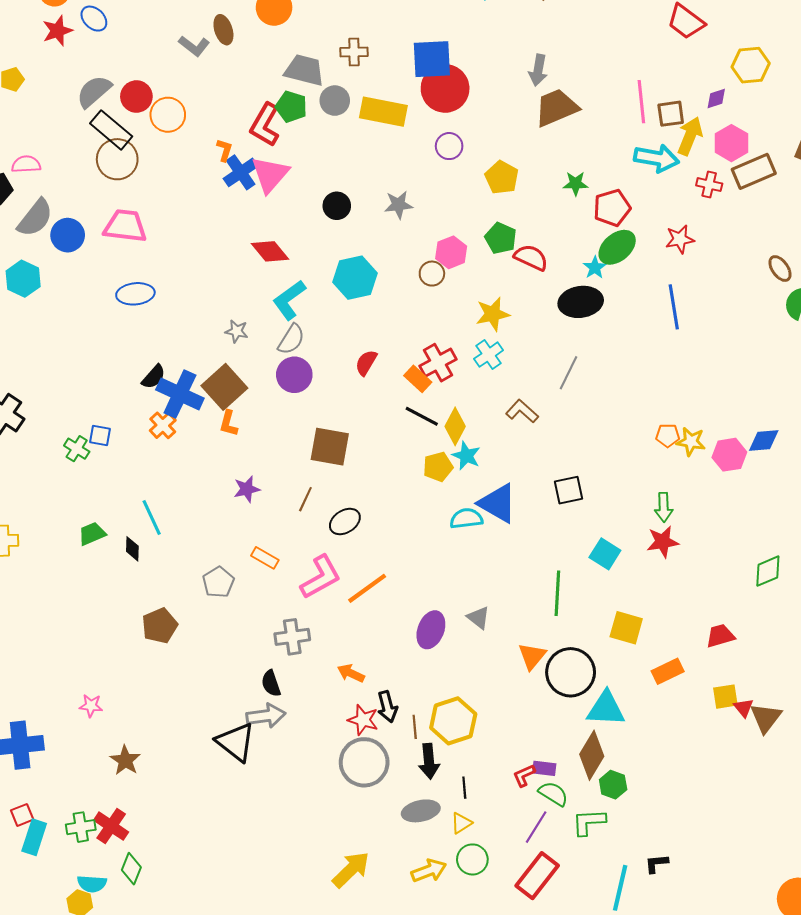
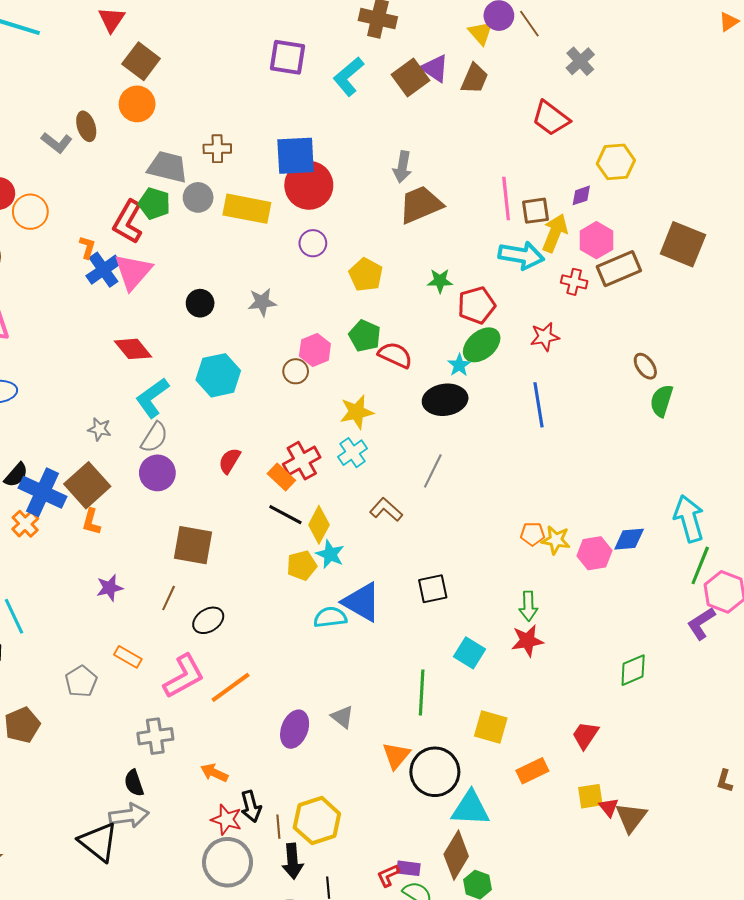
red trapezoid: (720, 636) -> (585, 735), turned -40

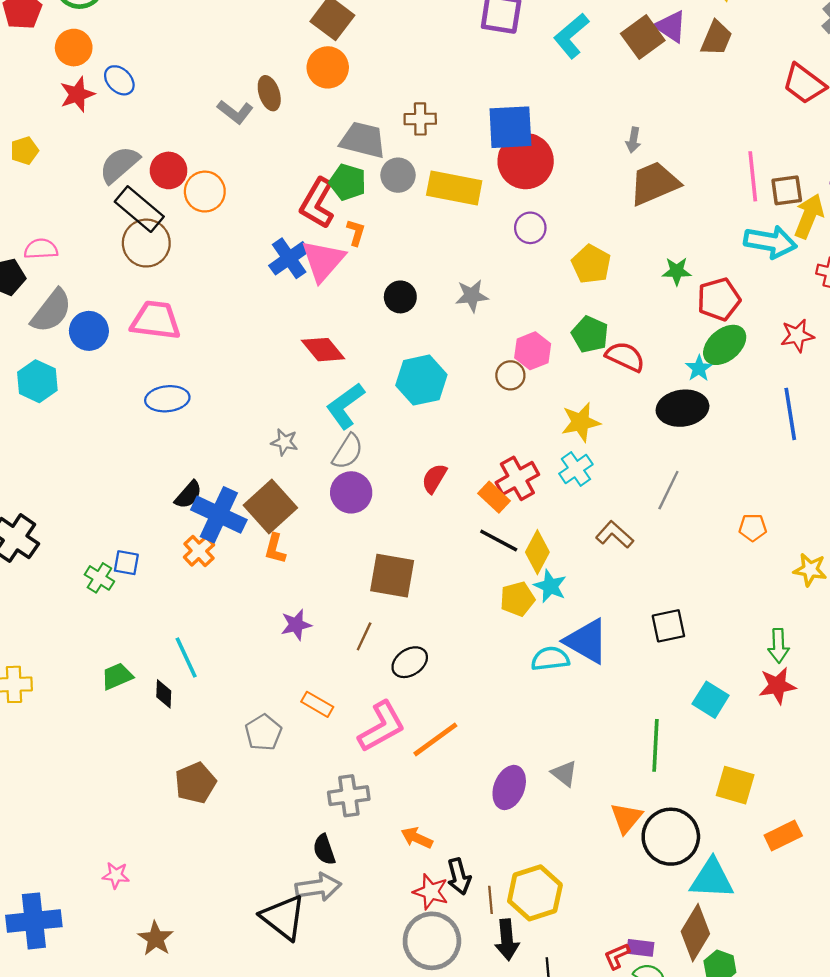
gray arrow: (402, 167) -> (633, 140), size x0.7
orange L-shape: (87, 247) -> (356, 233), moved
orange pentagon: (532, 534) -> (753, 528), moved

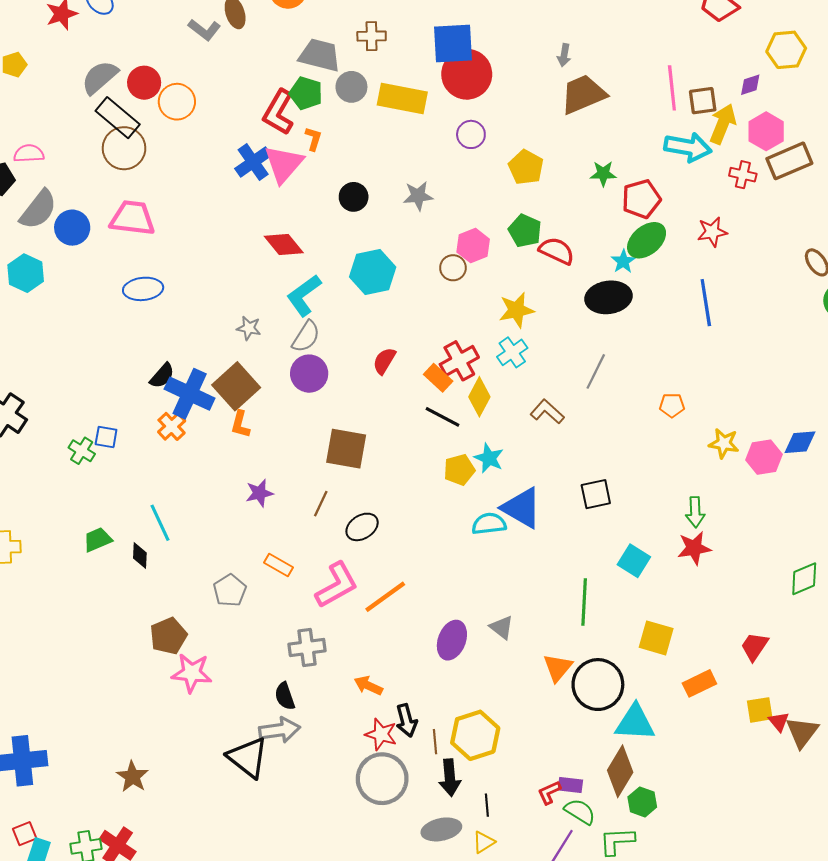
yellow diamond: (537, 552) -> (479, 397), moved
pink star: (116, 875) -> (192, 673), moved, size x1.6

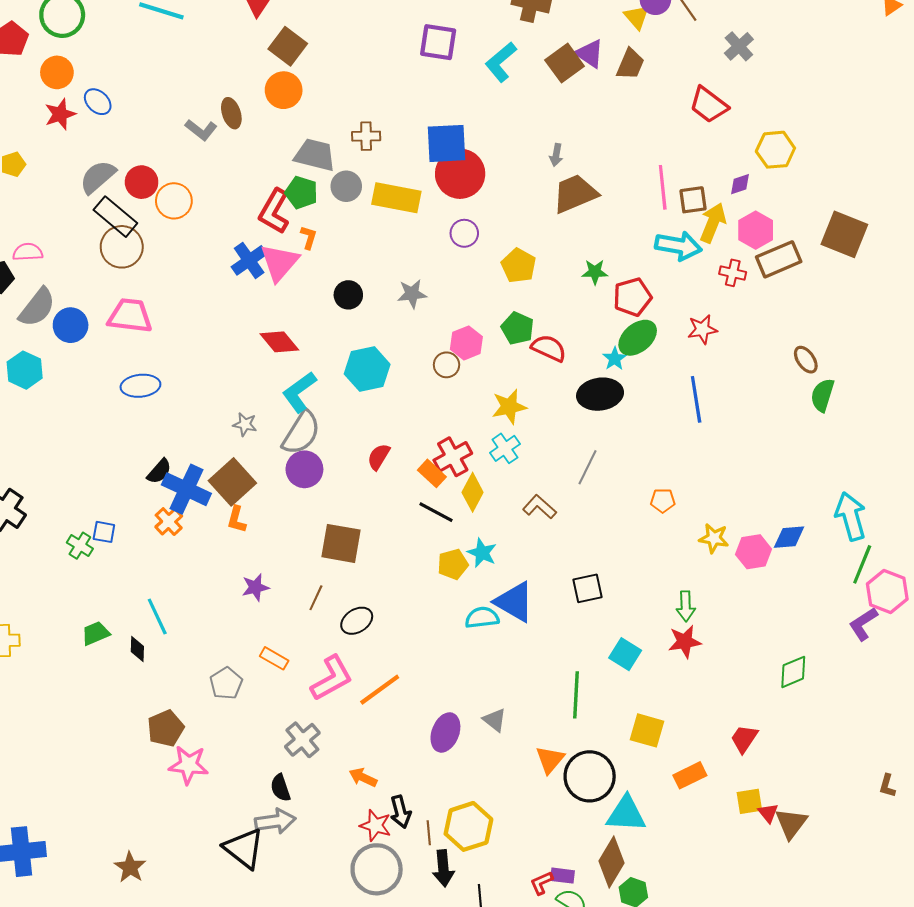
gray semicircle: (306, 337) -> (301, 433), size x1.4
gray cross: (307, 648) -> (302, 740), turned -32

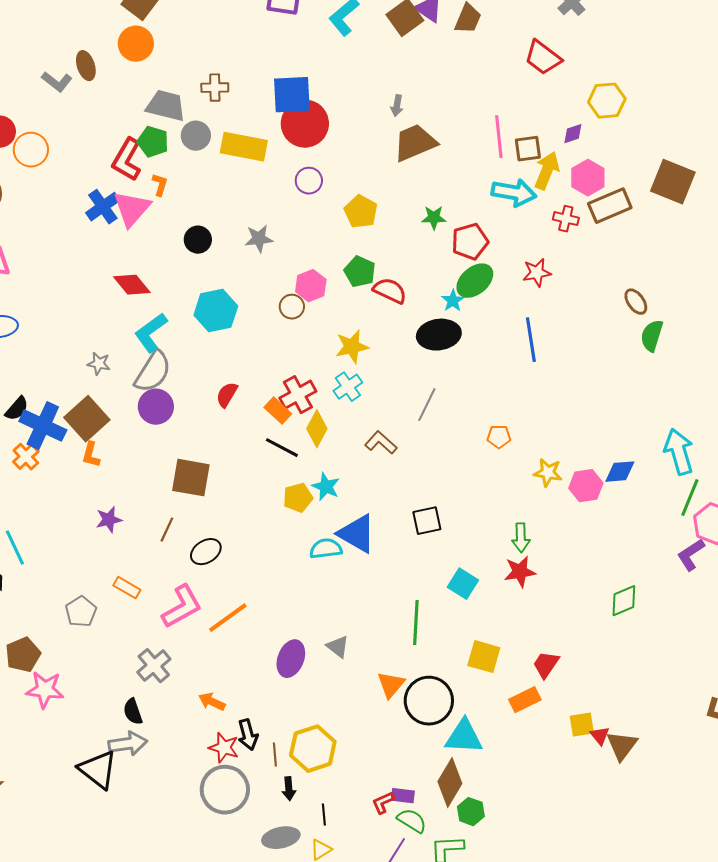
red trapezoid: (744, 739) -> (546, 665), moved
black arrow: (443, 868) -> (289, 789), size x0.7

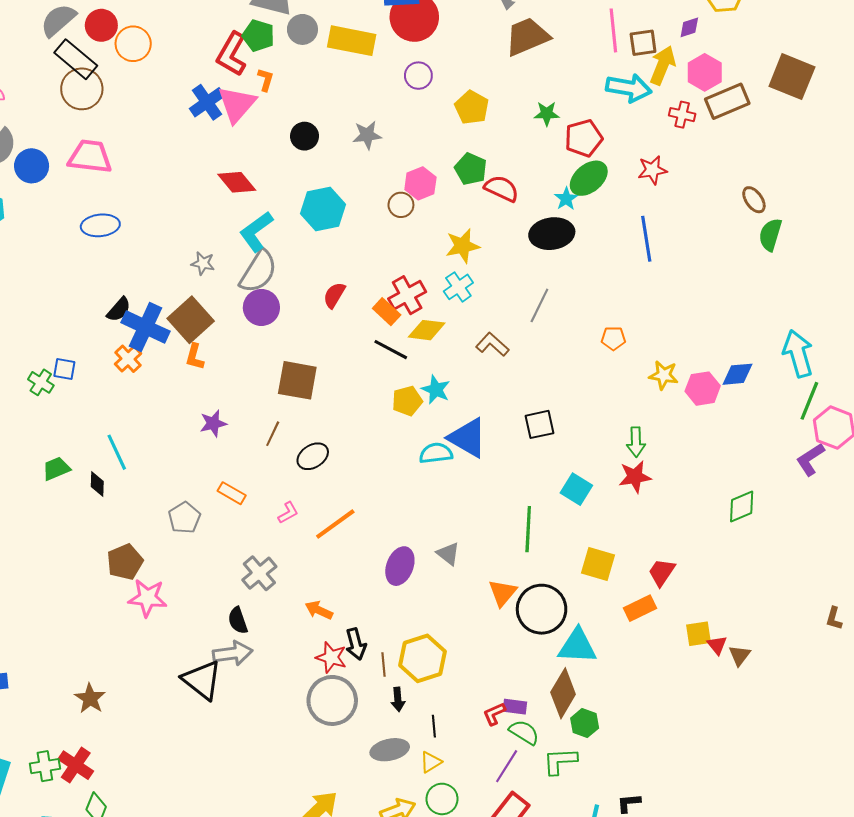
yellow diamond: (317, 429) -> (427, 330), turned 69
pink L-shape: (182, 607) -> (288, 513), size x0.5
brown triangle: (622, 746) -> (740, 655), size x0.7

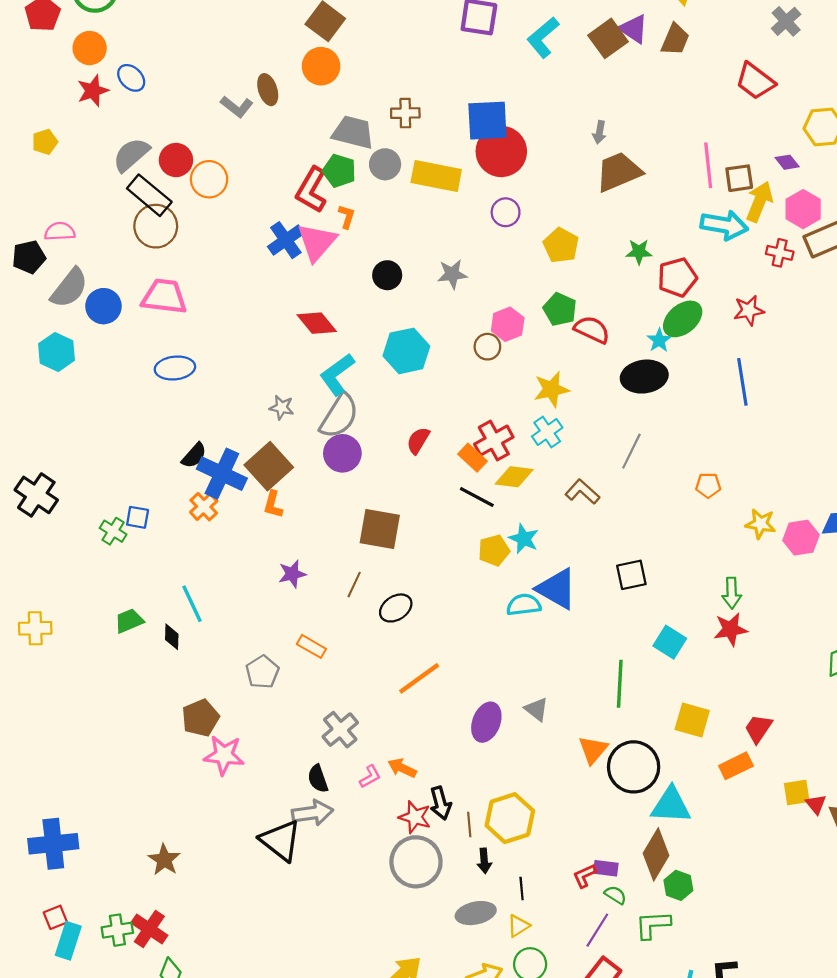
purple diamond: (689, 27) -> (787, 162), turned 70
pink L-shape: (288, 513) -> (370, 777), moved
green semicircle: (524, 732) -> (615, 895), size x0.7

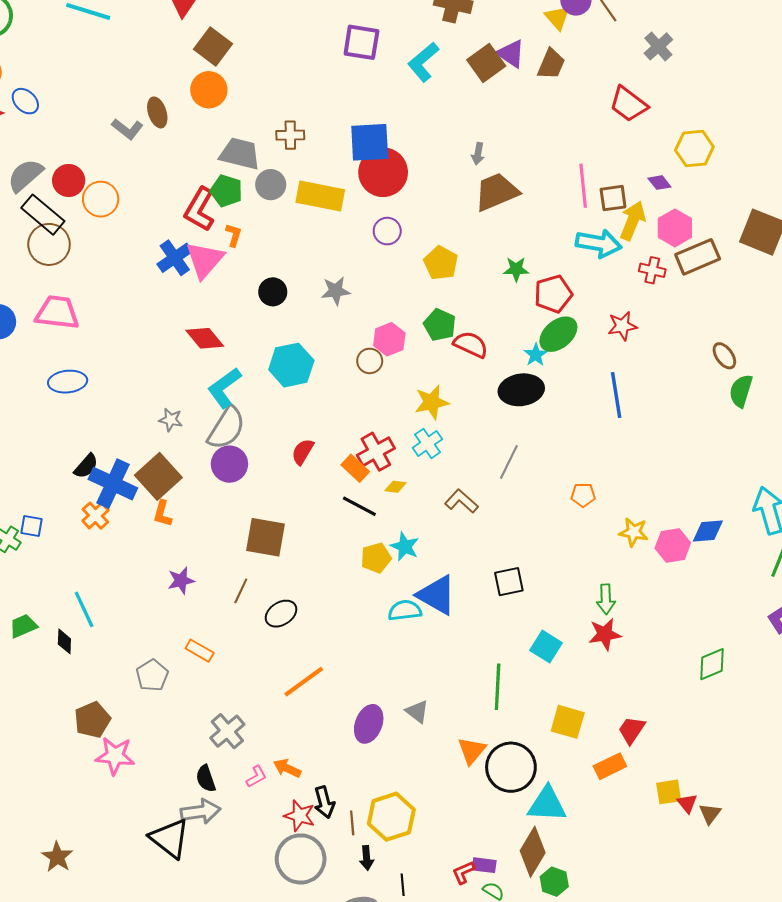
yellow diamond: (514, 477) -> (395, 487), size x0.6

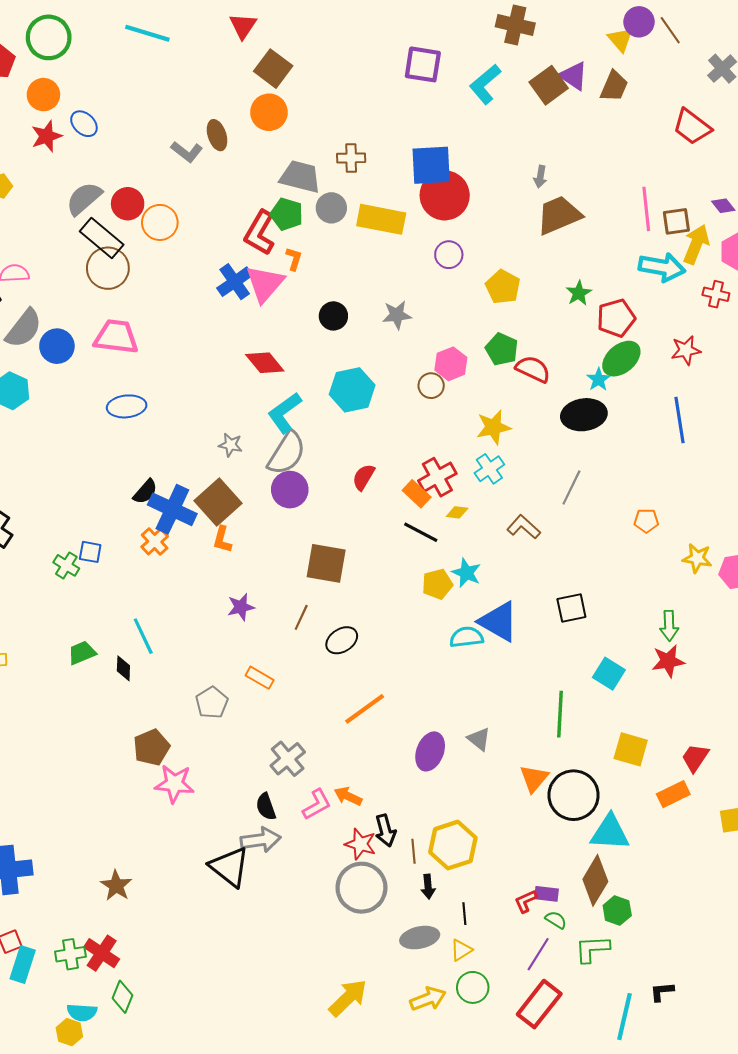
green star: (516, 269) -> (579, 293), turned -30
pink L-shape: (256, 776) -> (317, 804), size x1.4

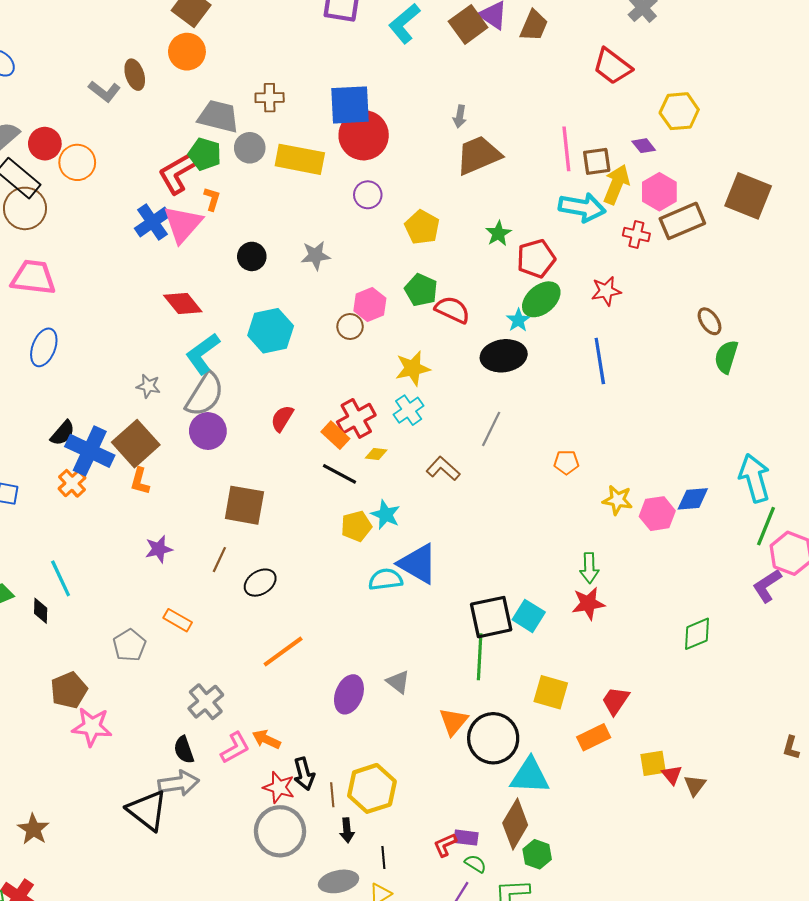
red L-shape: (260, 233) -> (178, 173), turned 30
blue ellipse: (127, 406) -> (44, 347), turned -63
black square: (571, 608) -> (491, 617), moved, size x1.4

